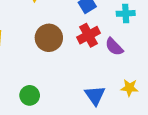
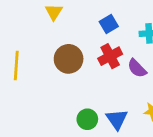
green circle: (30, 95) -> (87, 119), moved

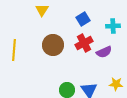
purple semicircle: (137, 68) -> (104, 52), turned -70

